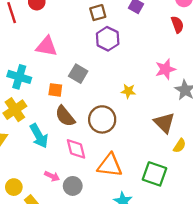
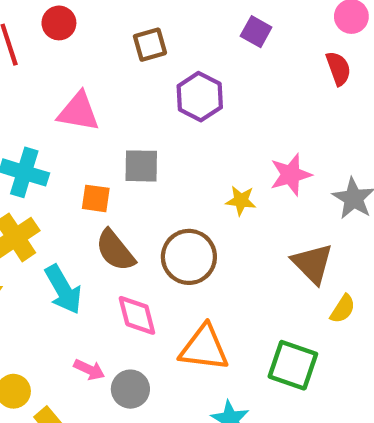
brown square: (98, 13) -> (150, 45), moved
pink star: (165, 69) -> (291, 175), moved
gray square: (78, 74) -> (141, 166), turned -30

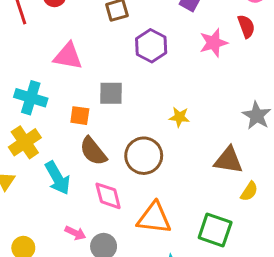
pink star: (291, 175) -> (214, 43), moved
brown triangle: (312, 263) -> (228, 160), turned -36

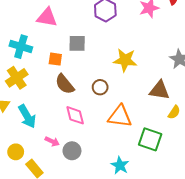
yellow star: (179, 117) -> (125, 60), size x1.6
brown circle: (144, 156) -> (100, 87), size x0.6
cyan arrow: (58, 178) -> (27, 116), moved
orange triangle: (154, 218) -> (120, 116), moved

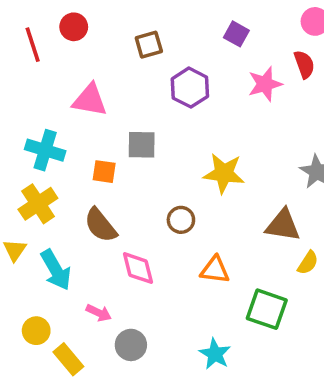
brown semicircle: (65, 84) -> (101, 225), moved
orange triangle: (120, 116) -> (215, 270), size x0.7
gray circle: (72, 151) -> (131, 345), moved

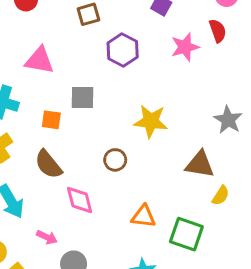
orange triangle: (215, 270) -> (143, 216), moved

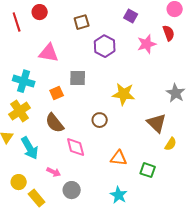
orange square: (51, 120) -> (57, 93), turned -32
brown triangle: (200, 164) -> (157, 123), turned 35
green square: (186, 234) -> (148, 170), size x0.7

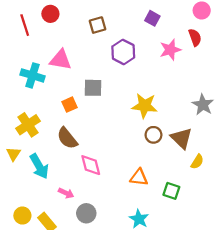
cyan cross: (24, 81) -> (32, 75), moved
brown circle: (100, 120) -> (153, 135), moved
yellow circle: (19, 182) -> (22, 216), moved

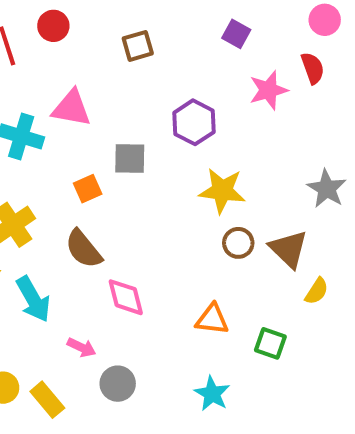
purple hexagon: (123, 52) -> (194, 122), moved

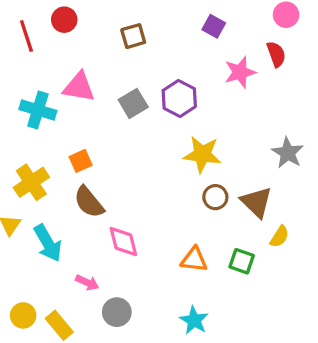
gray square: (130, 158) -> (133, 103), moved, turned -32
orange square: (88, 189) -> (81, 161), moved
green square: (270, 343) -> (242, 261), moved

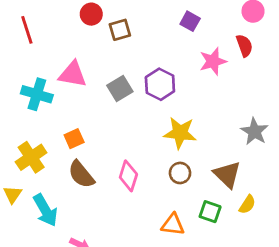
red circle: (64, 20) -> (91, 14), moved
brown circle: (215, 197) -> (180, 173), moved
pink diamond: (123, 241) -> (128, 176), moved, turned 32
green square: (242, 261) -> (210, 212), moved

